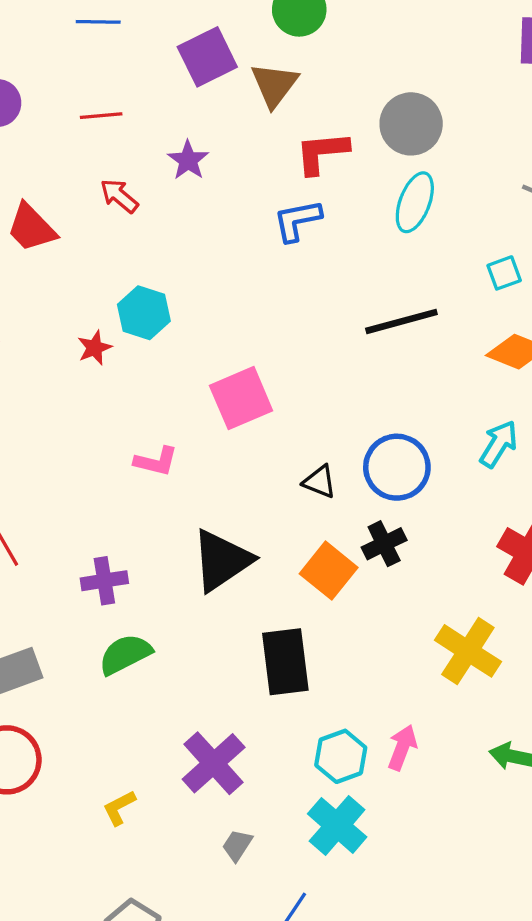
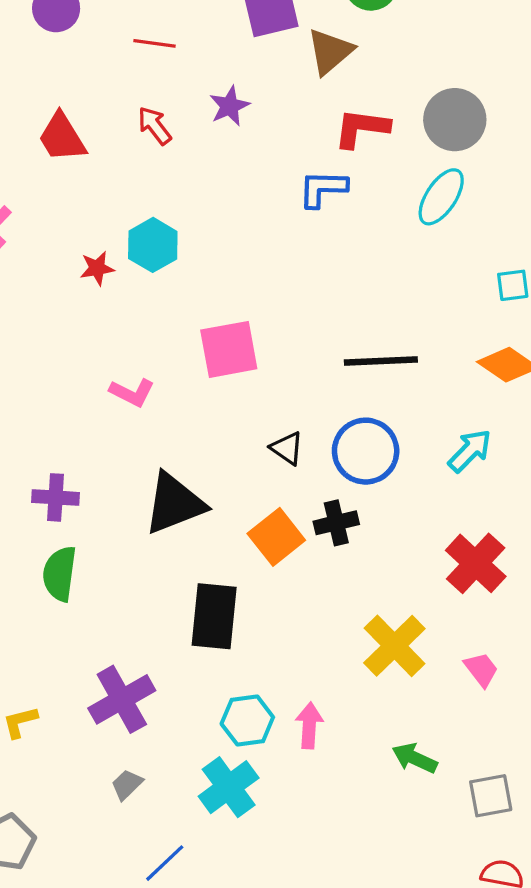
black line: (401, 321) -> (381, 361), moved
green semicircle: (125, 654) -> (60, 574), turned -68
pink arrow: (402, 748) -> (309, 725), turned -30

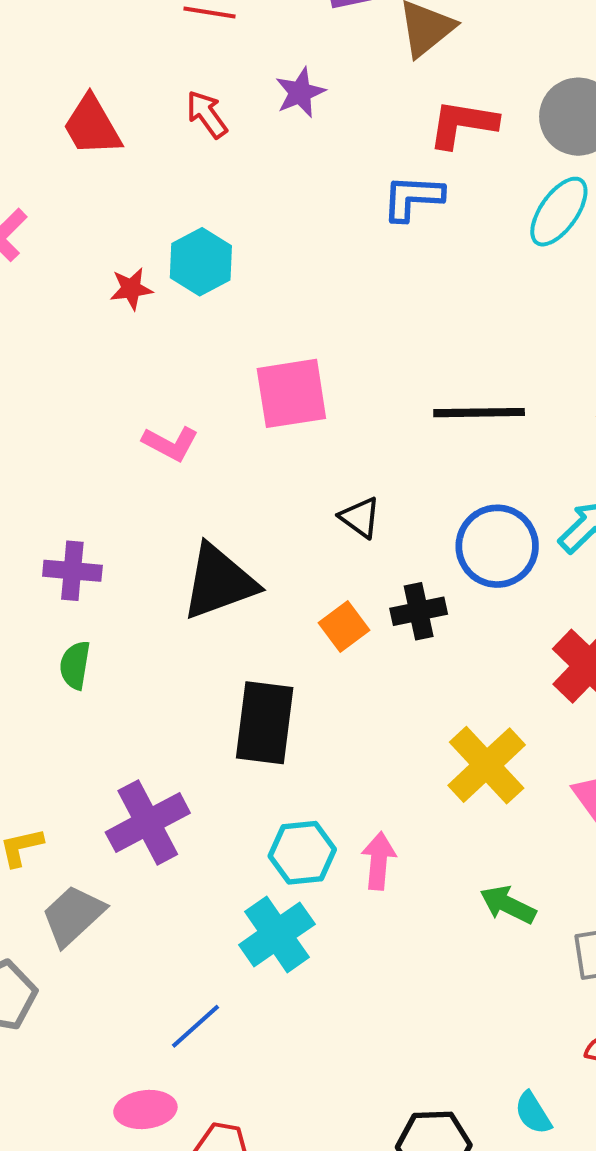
blue circle: (366, 451) -> (497, 546), moved
orange square: (276, 537) -> (344, 627), size x0.7
green semicircle: (60, 574) -> (75, 665), size x0.7
gray trapezoid: (127, 785) -> (73, 915), moved, size x1.6

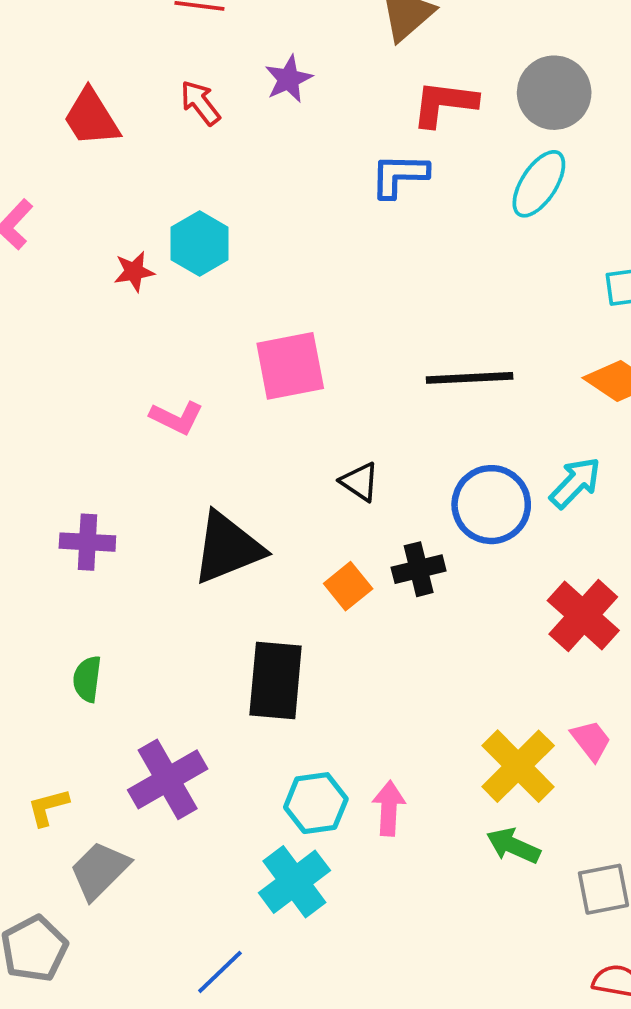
green semicircle: (75, 665) -> (87, 679), moved
yellow cross: (487, 765) -> (518, 766), moved

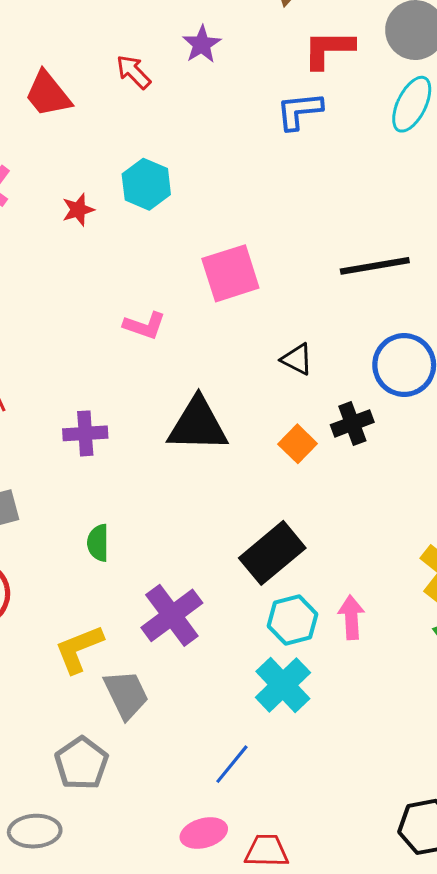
red star: (134, 272) -> (78, 210), moved
black triangle: (228, 548) -> (198, 425), turned 30
black rectangle: (276, 680) -> (272, 553), moved, turned 52
yellow L-shape: (48, 807) -> (79, 649), size x1.5
gray trapezoid: (100, 870) -> (126, 694), turned 116

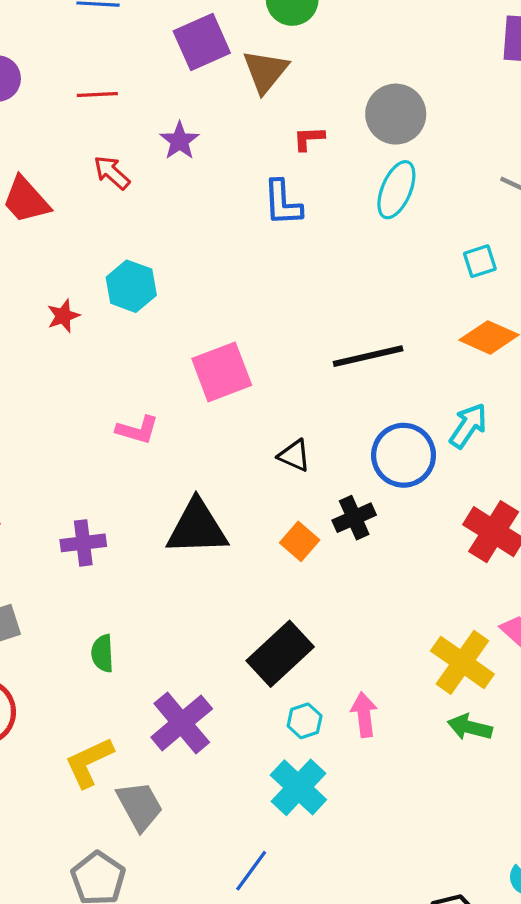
red L-shape: (328, 49) -> (309, 138), size x0.6
blue L-shape: (299, 111) -> (283, 203), turned -84
cyan hexagon: (293, 620) -> (305, 721), size x0.7

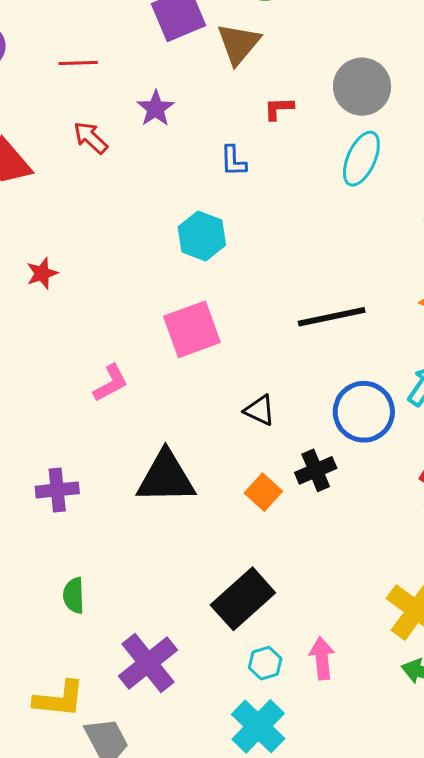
blue L-shape: (283, 203) -> (233, 161), moved, size x0.7
cyan hexagon: (131, 286) -> (202, 236), moved
pink L-shape: (137, 430) -> (111, 383), turned -45
yellow L-shape: (89, 762) -> (59, 699), turned -150

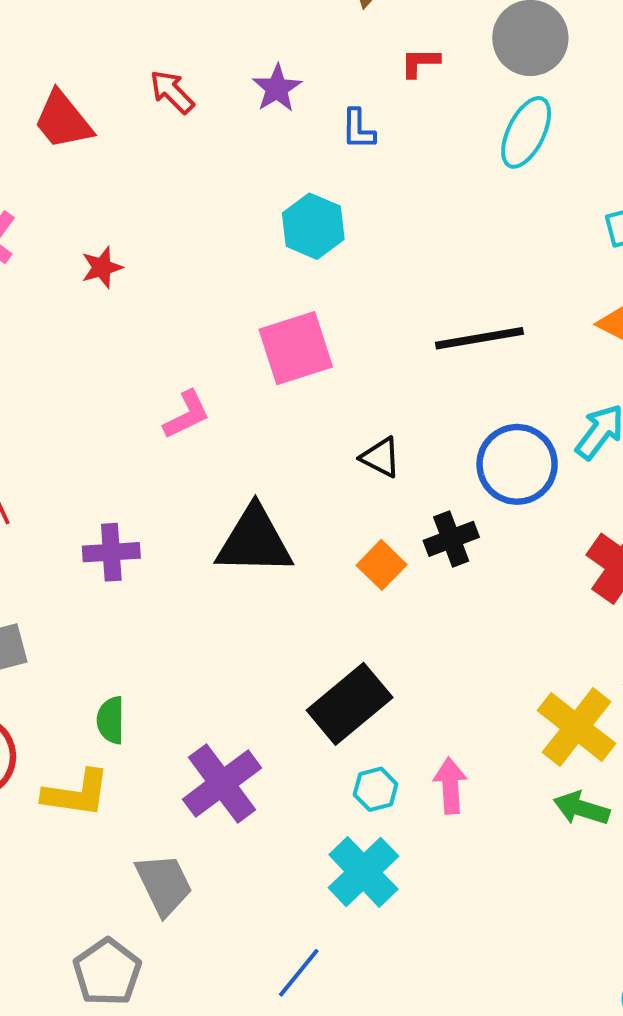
purple star: (156, 108) -> (277, 88), moved
green semicircle: (74, 595) -> (111, 720), moved
yellow L-shape: (59, 699) -> (76, 794), moved

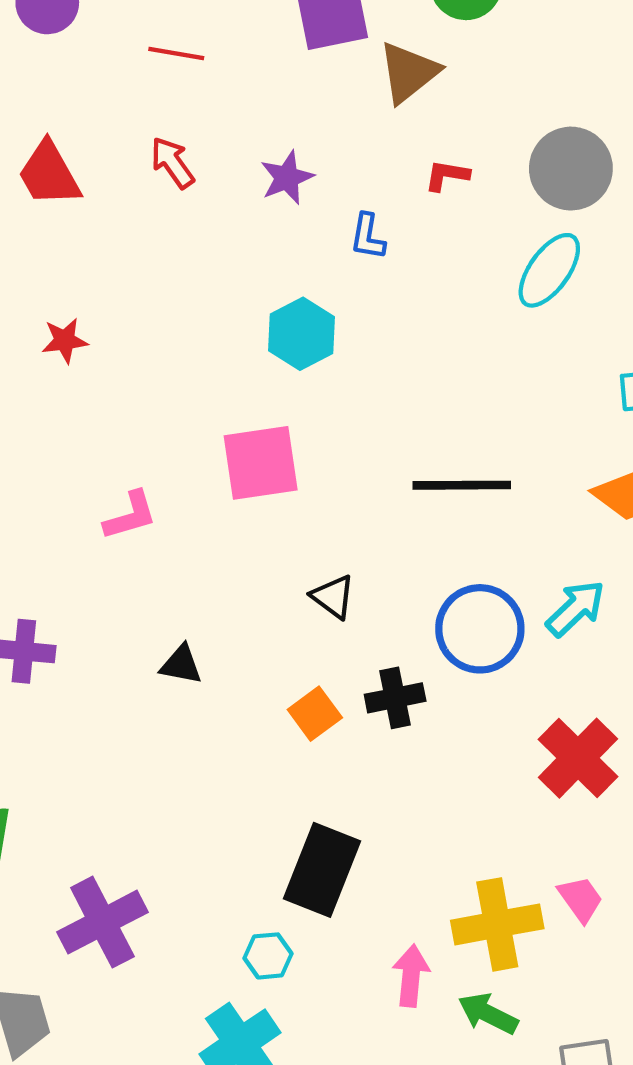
black triangle: (254, 541) -> (181, 665), size x0.5
black rectangle: (350, 704) -> (322, 870), moved, turned -38
yellow cross: (577, 727) -> (497, 924), turned 32
pink arrow: (450, 786) -> (411, 976), moved

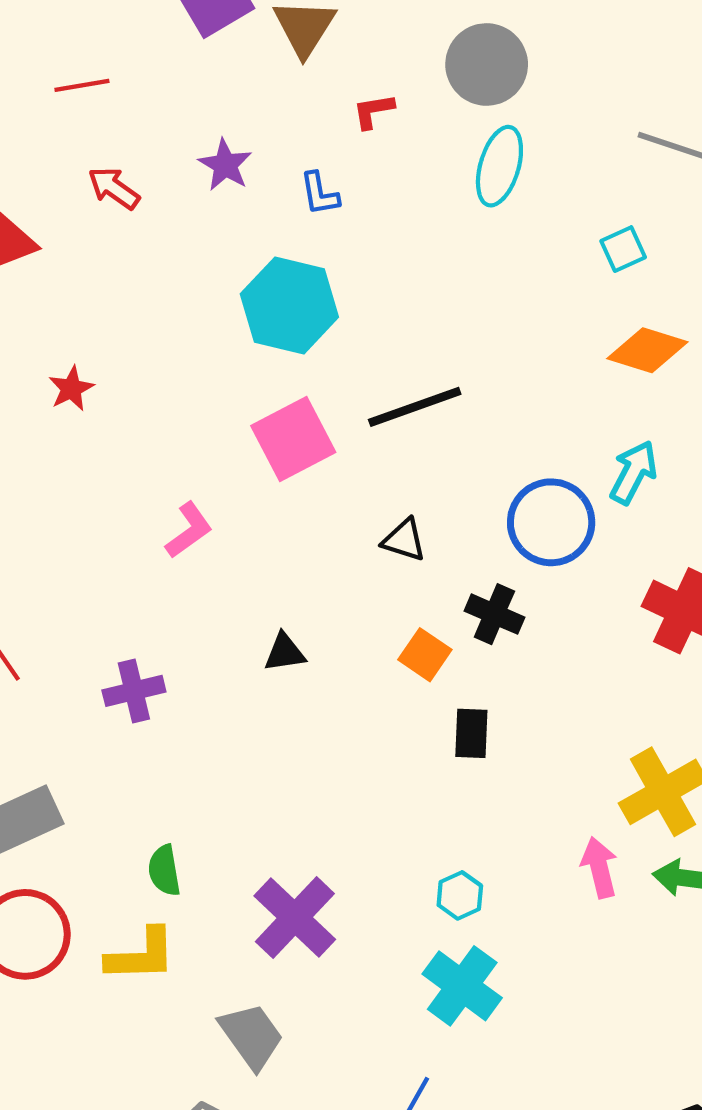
cyan hexagon: (301, 334) -> (289, 306), size x1.4
black line: (462, 485) -> (415, 407), moved
black cross: (395, 698) -> (494, 614), turned -36
black rectangle: (322, 870) -> (471, 733), moved, size x0.6

